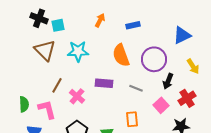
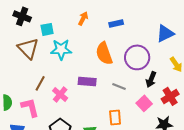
cyan square: (58, 25) -> (47, 29), moved

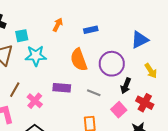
red cross: (170, 96) -> (145, 103), turned -30

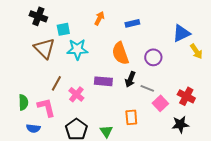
purple circle: (112, 64) -> (153, 57), size x0.7
yellow arrow: (151, 71) -> (196, 51), moved
black arrow: (126, 86) -> (130, 79), moved
gray line: (94, 93) -> (147, 88), moved

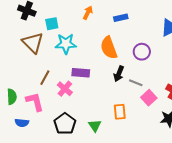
purple rectangle: (103, 81) -> (81, 73), moved

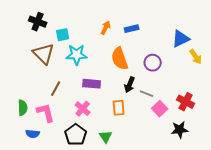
orange arrow: (88, 13) -> (106, 28), moved
pink cross: (65, 89) -> (83, 109), moved
orange rectangle: (120, 112) -> (119, 108), moved

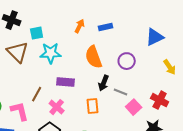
yellow arrow: (196, 57) -> (170, 67), moved
brown line: (56, 89) -> (37, 94), moved

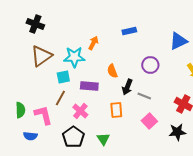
orange arrow: (80, 26) -> (93, 43), moved
cyan square: (37, 33) -> (63, 77), moved
brown triangle: (18, 52) -> (41, 56), turned 40
orange semicircle: (94, 57) -> (112, 71), moved, size x0.6
pink square: (134, 107) -> (149, 121), moved

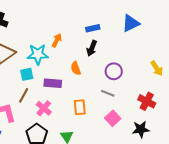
blue triangle: (178, 41) -> (131, 23), moved
purple circle: (150, 65) -> (114, 71), moved
black arrow: (127, 87) -> (92, 48), moved

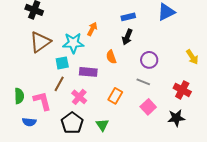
orange rectangle: (80, 107) -> (115, 96), turned 35

